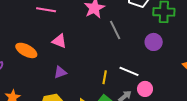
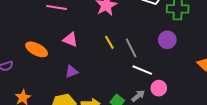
gray line: (115, 30) -> (131, 48), moved
yellow line: (105, 77) -> (109, 42), moved, turned -40

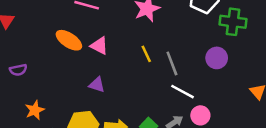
orange ellipse: (37, 49) -> (69, 40), moved
purple triangle: (72, 72) -> (97, 85), turned 32

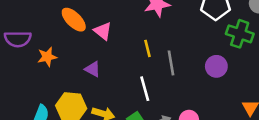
purple semicircle: (18, 70) -> (18, 39), size x1.5
white line: (183, 92) -> (145, 89), moved, turned 35
orange star: (35, 110) -> (47, 57), moved

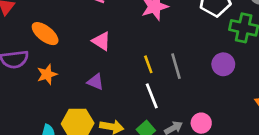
orange ellipse: (74, 20) -> (45, 34), moved
yellow line: (147, 48) -> (148, 64), moved

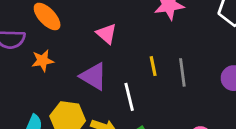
purple triangle: (95, 82) -> (93, 76), size x1.5
white line: (152, 96) -> (129, 97), moved

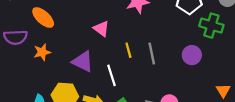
pink triangle: (106, 34) -> (101, 29), moved

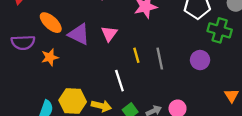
pink triangle: (101, 29) -> (109, 34), turned 30
purple triangle: (83, 62) -> (79, 34), moved

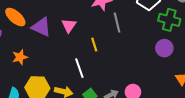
orange star: (50, 57) -> (20, 57), moved
gray line: (160, 59) -> (117, 23), moved
purple circle: (200, 60) -> (164, 48), moved

